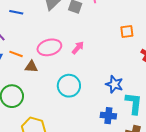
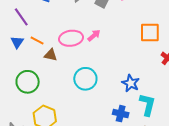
orange square: (127, 31) -> (150, 32), size x1.5
pink arrow: (78, 48) -> (94, 35), moved

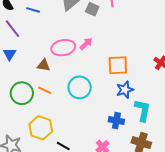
orange square: (150, 32) -> (118, 65), moved
orange line: (37, 40) -> (45, 90), moved
blue star: (131, 83) -> (125, 90), turned 30

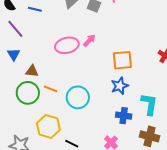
brown triangle: (44, 65) -> (32, 71), moved
cyan circle: (80, 87) -> (78, 97), moved
blue star: (125, 90) -> (120, 86), moved

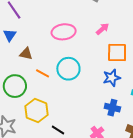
pink arrow: (89, 40) -> (103, 29), moved
green circle: (28, 93) -> (15, 86), moved
cyan circle: (78, 97) -> (68, 69), moved

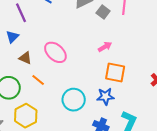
pink ellipse: (64, 32) -> (55, 52), moved, turned 40
cyan circle: (68, 69) -> (74, 100), moved

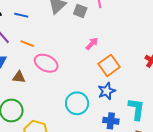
orange square: (115, 73) -> (109, 65), turned -30
orange line: (38, 80) -> (27, 44), moved

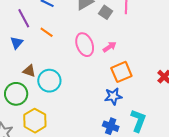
pink ellipse: (46, 63) -> (85, 45), moved, turned 30
brown triangle: (19, 77) -> (29, 71), moved
cyan circle: (77, 103) -> (49, 81), moved

